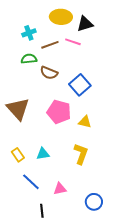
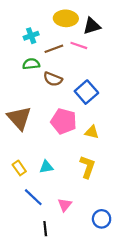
pink triangle: (60, 189) -> (65, 205), turned -40

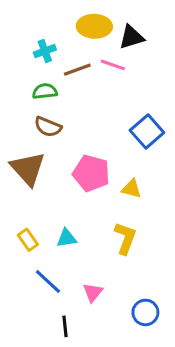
brown semicircle: (53, 79) -> (48, 127), moved
blue square: (86, 92) -> (147, 131), moved

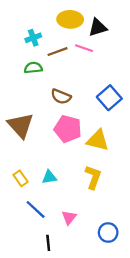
brown semicircle: (48, 127) -> (61, 97), moved
yellow triangle: (131, 189) -> (98, 140), size x1.5

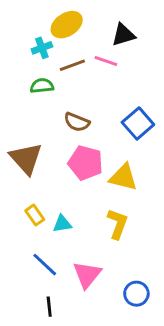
yellow ellipse: (70, 19) -> (67, 25), moved, turned -35
yellow rectangle: (21, 178) -> (35, 215), moved
pink triangle: (69, 218) -> (87, 275), size x1.5
black line: (48, 243) -> (49, 307), moved

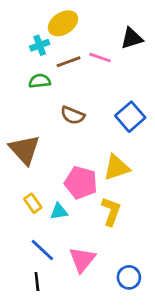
black triangle: (123, 35) -> (132, 38), moved
pink pentagon: (86, 163) -> (81, 183), moved
yellow triangle: (123, 177) -> (117, 168), turned -32
black line: (49, 307) -> (37, 282), moved

